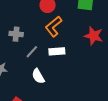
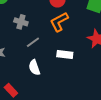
white rectangle: (57, 51) -> (65, 55), moved

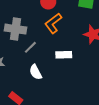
gray cross: (21, 22) -> (15, 29), size x1.5

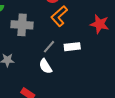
gray line: (30, 47) -> (49, 47), moved

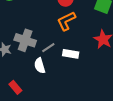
gray cross: (22, 25) -> (25, 40), moved

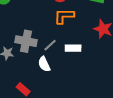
orange L-shape: (66, 21) -> (64, 16), turned 35

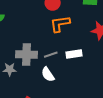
gray line: (50, 45) -> (51, 55), turned 32

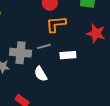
gray line: (51, 55) -> (44, 46), moved

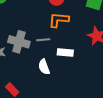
white semicircle: (41, 74) -> (44, 67), moved

